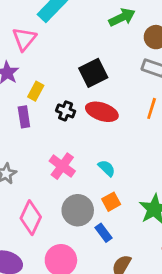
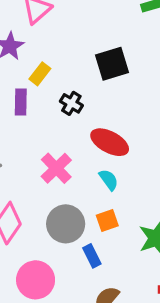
red ellipse: (102, 112) -> (110, 142), moved

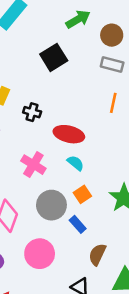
black square: (112, 64) -> (54, 57), moved

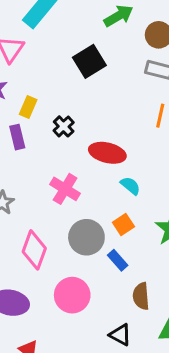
black cross: (32, 112) -> (64, 126), turned 30
cyan semicircle: (76, 163) -> (130, 186), moved
brown semicircle: (97, 254) -> (141, 296), turned -30

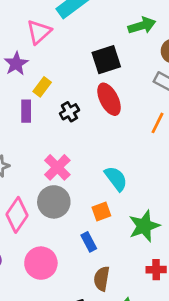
red ellipse: (107, 153) -> (109, 99), moved, turned 36
cyan semicircle: (130, 186) -> (116, 179), size x1.4
gray circle: (86, 237) -> (54, 202), moved

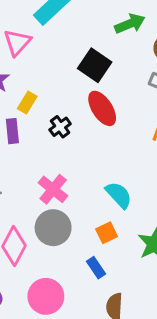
black square: (106, 60) -> (95, 65), turned -32

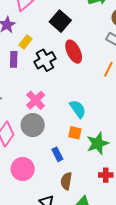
black square: (95, 65) -> (60, 21), moved
black cross: (60, 127) -> (45, 60), size x1.5
orange square: (107, 233) -> (75, 133), moved, turned 32

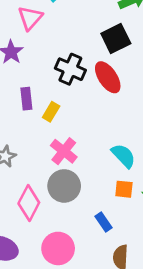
black square: (60, 21) -> (116, 39), moved, turned 30
yellow rectangle: (26, 42) -> (51, 112), moved
black cross: (45, 60) -> (70, 69), moved, turned -30

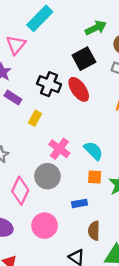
purple rectangle: (26, 99) -> (13, 98), moved, turned -49
pink cross: (64, 151) -> (59, 149), moved
blue rectangle: (103, 222) -> (79, 203), turned -64

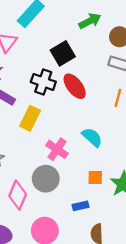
black square: (84, 59) -> (63, 53), moved
yellow rectangle: (35, 118) -> (30, 118), size x1.5
cyan semicircle: (93, 151) -> (92, 137), moved

